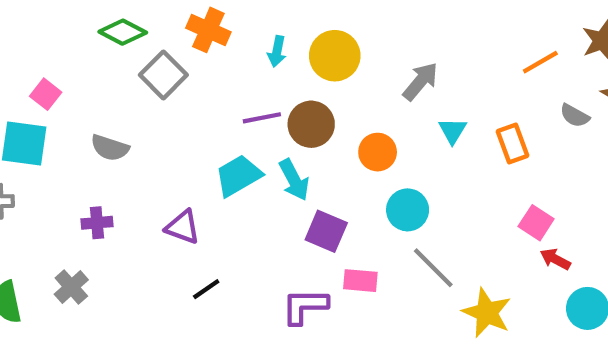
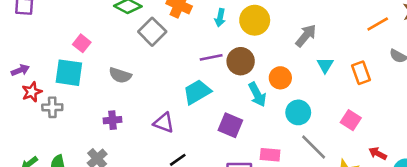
cyan arrow: (294, 180) -> (257, 95), moved
pink square: (536, 223) -> (351, 120), moved
purple square: (326, 231) -> (230, 125), moved
red arrow: (555, 259) -> (378, 153), moved

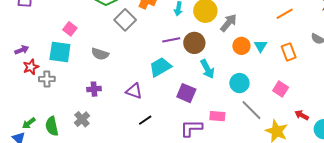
orange line: (378, 24) -> (285, 14), moved
gray arrow: (306, 36) -> (228, 23), moved
orange circle: (280, 78) -> (241, 46), moved

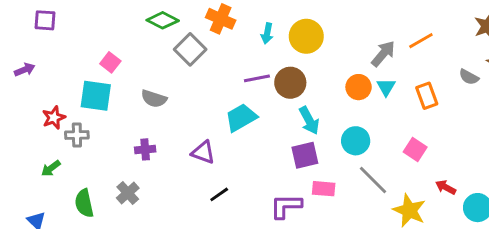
gray arrow: (228, 23) -> (383, 54), moved
purple arrow: (22, 50) -> (25, 70), moved
purple square: (186, 93) -> (305, 155), moved, turned -36
green arrow: (29, 123) -> (51, 168), moved

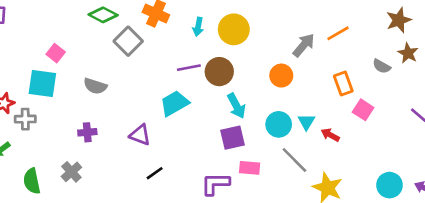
cyan triangle: (386, 87) -> (306, 122), moved
pink square: (415, 149) -> (363, 110), moved
red arrow: (446, 187) -> (330, 135), moved

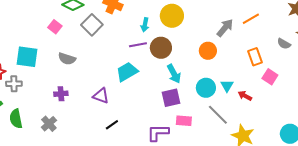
cyan arrow: (198, 27) -> (145, 25), moved
pink square: (56, 53) -> (55, 27), moved
green semicircle: (32, 181) -> (16, 119), moved

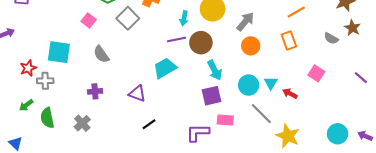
gray arrow: (225, 28) -> (245, 21), moved
orange rectangle: (255, 57) -> (289, 41), moved
gray semicircle: (67, 59) -> (101, 54), turned 36

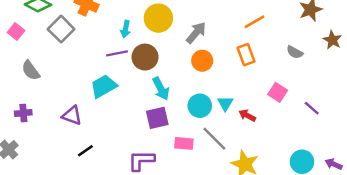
brown star: (352, 28) -> (332, 40), moved
purple line: (361, 78) -> (312, 108), moved
pink rectangle: (225, 120) -> (184, 143), moved

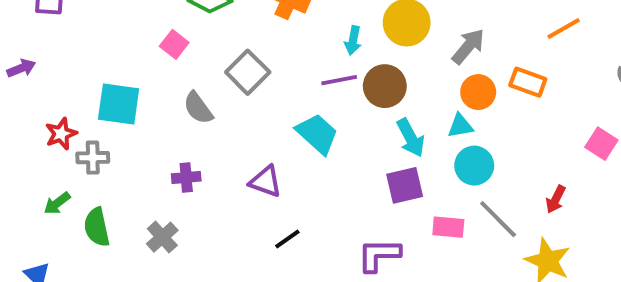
gray square: (61, 29) -> (248, 72), moved
orange rectangle: (246, 55) -> (528, 82), moved, turned -50
cyan trapezoid: (104, 86) -> (317, 134), turned 72
cyan triangle: (225, 103) -> (460, 126), moved, turned 49
red arrow: (247, 115) -> (556, 199), moved, turned -91

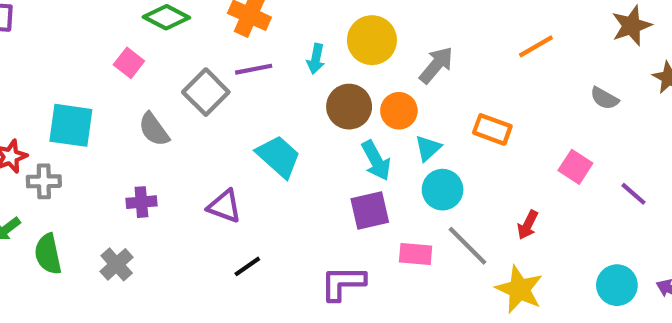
purple line: (339, 80) -> (254, 69), moved
orange rectangle: (528, 82) -> (492, 129), moved
orange circle: (478, 92) -> (399, 111), moved
cyan triangle: (460, 126) -> (428, 148), turned -32

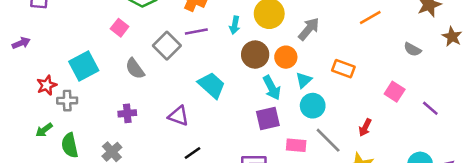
cyan square: (71, 125) -> (84, 66), turned -36

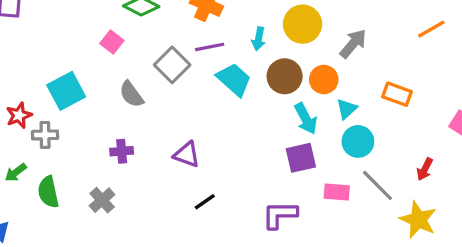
cyan trapezoid: (212, 85) -> (234, 80), moved

